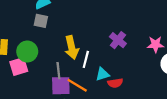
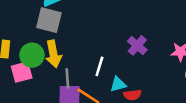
gray square: (41, 21) -> (49, 20), size x1.5
yellow arrow: (72, 48) -> (53, 54), moved

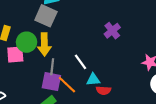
purple cross: (137, 45) -> (112, 31), moved
white line: (99, 66) -> (81, 62), turned -63

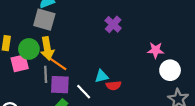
white line: (81, 62) -> (84, 92), moved
gray line: (52, 67) -> (46, 74), moved
orange line: (67, 85) -> (57, 63), moved

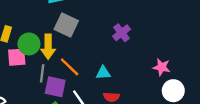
gray square: (44, 20) -> (66, 25), moved
orange line: (57, 63) -> (70, 67), moved
cyan triangle: (102, 76) -> (103, 73), moved

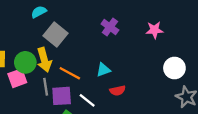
gray square: (66, 25) -> (55, 34), turned 30
pink star: (162, 67) -> (155, 30), moved

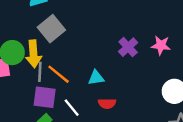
purple cross: (110, 27) -> (128, 47), moved
gray line: (46, 87) -> (40, 72), moved

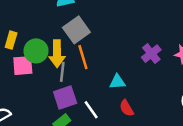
orange line: (59, 74) -> (83, 57), moved, turned 30
purple square: (45, 97) -> (65, 97), turned -30
red semicircle: (107, 104) -> (127, 108), turned 56

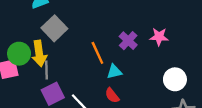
orange line: (83, 57) -> (97, 53), moved
cyan triangle: (117, 82) -> (114, 72), moved

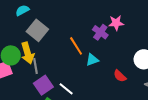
pink star: (159, 37) -> (116, 23), moved
red semicircle: (112, 95) -> (120, 76), moved

